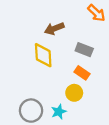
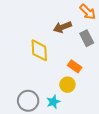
brown arrow: (54, 29) -> (62, 27), moved
gray rectangle: (84, 50) -> (87, 38), moved, turned 42

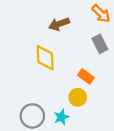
brown arrow: (62, 27) -> (59, 24), moved

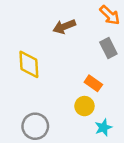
yellow diamond: (45, 58) -> (29, 64), moved
cyan star: (61, 117) -> (103, 128), moved

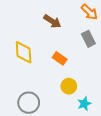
brown arrow: (64, 27) -> (52, 21), turned -126
orange rectangle: (93, 83) -> (60, 58), moved

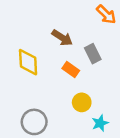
brown arrow: (52, 21) -> (62, 38), moved
gray rectangle: (88, 39) -> (93, 54), moved

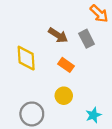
gray rectangle: (93, 54) -> (87, 39), moved
yellow circle: (82, 102) -> (64, 96), moved

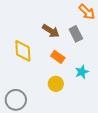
gray circle: (32, 114) -> (16, 100), moved
cyan star: (93, 115) -> (82, 72), moved

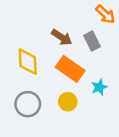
orange rectangle: (58, 57) -> (70, 69), size x1.6
gray circle: (16, 100) -> (28, 104), moved

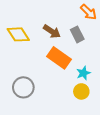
yellow diamond: (28, 62) -> (18, 34), moved, turned -30
yellow circle: (68, 102) -> (81, 91), moved

